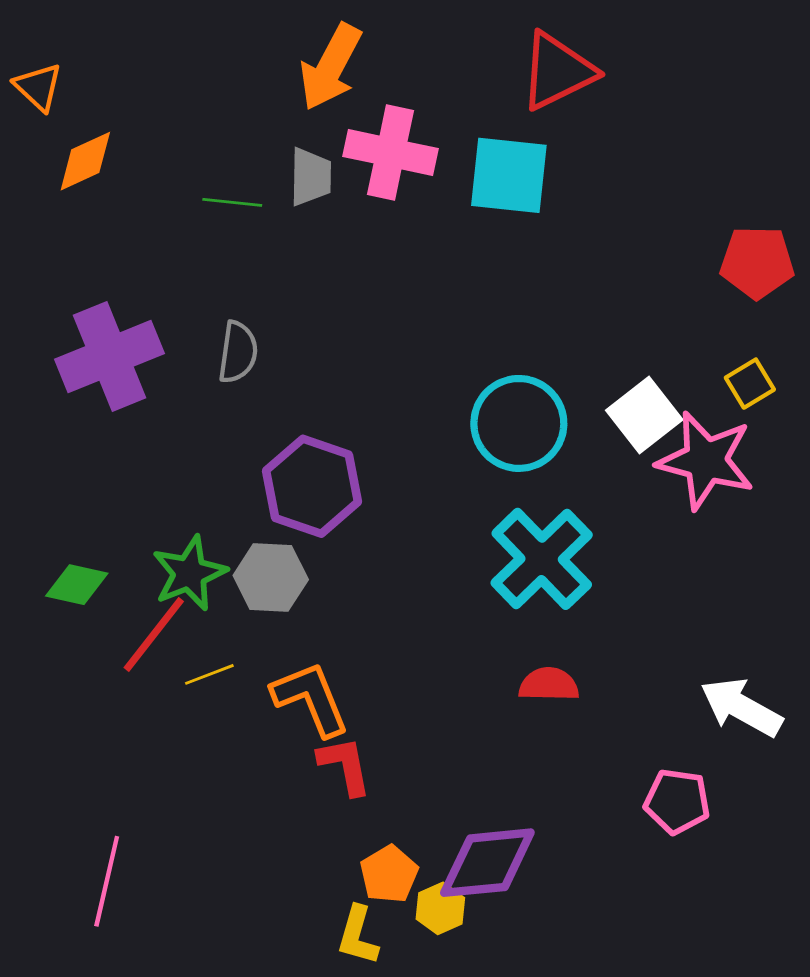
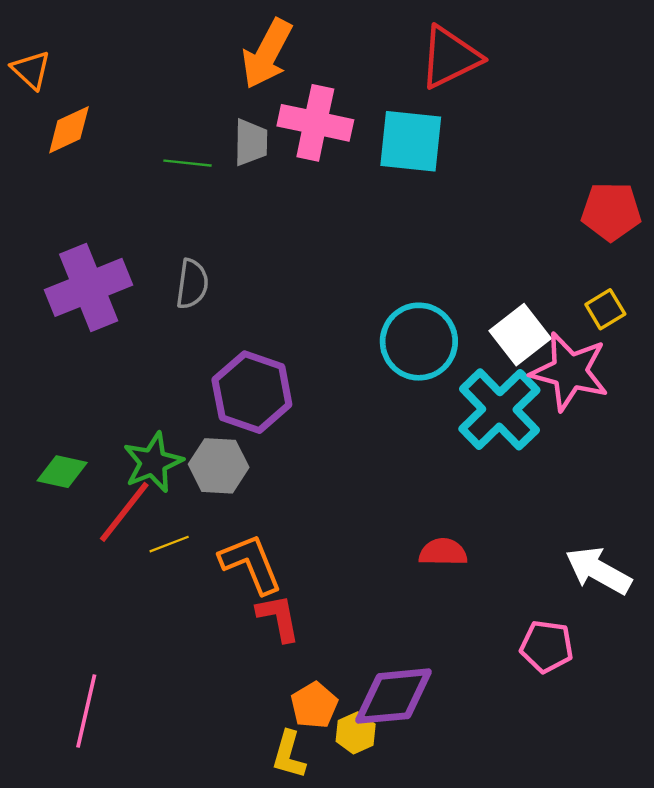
cyan cross: (542, 559) -> (499, 409), moved

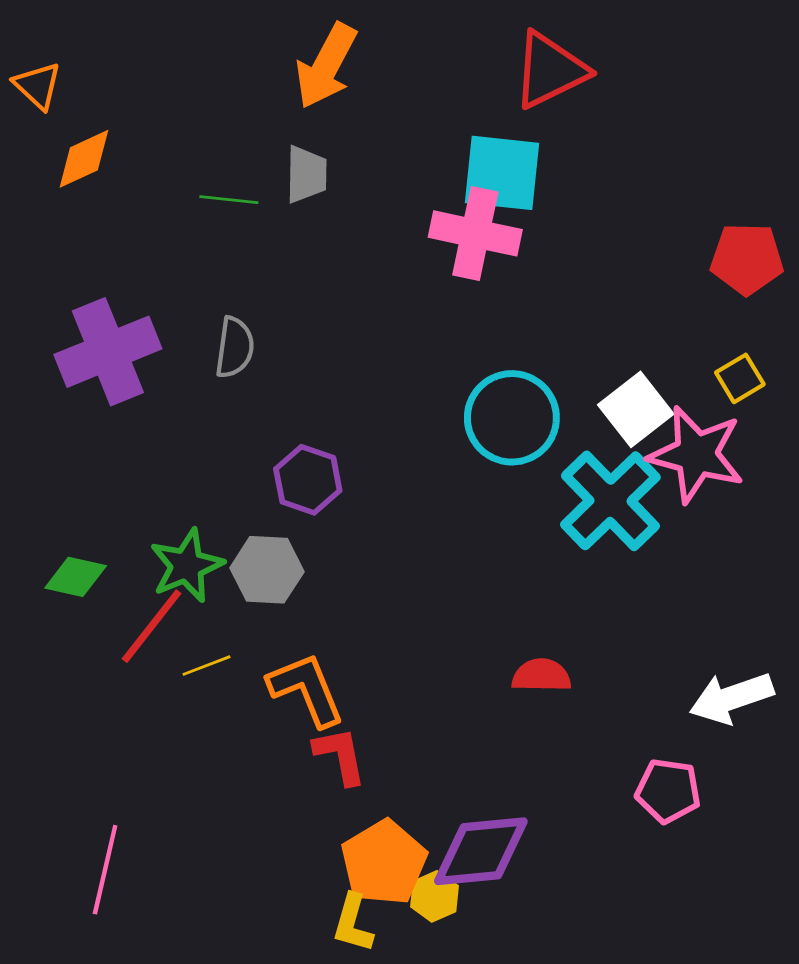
pink cross: (315, 123) -> (475, 233), moved
purple hexagon: (252, 392) -> (308, 480), size x0.7
white arrow: (598, 571) -> (731, 698), turned -48
orange pentagon: (314, 705) -> (384, 863), size x1.5

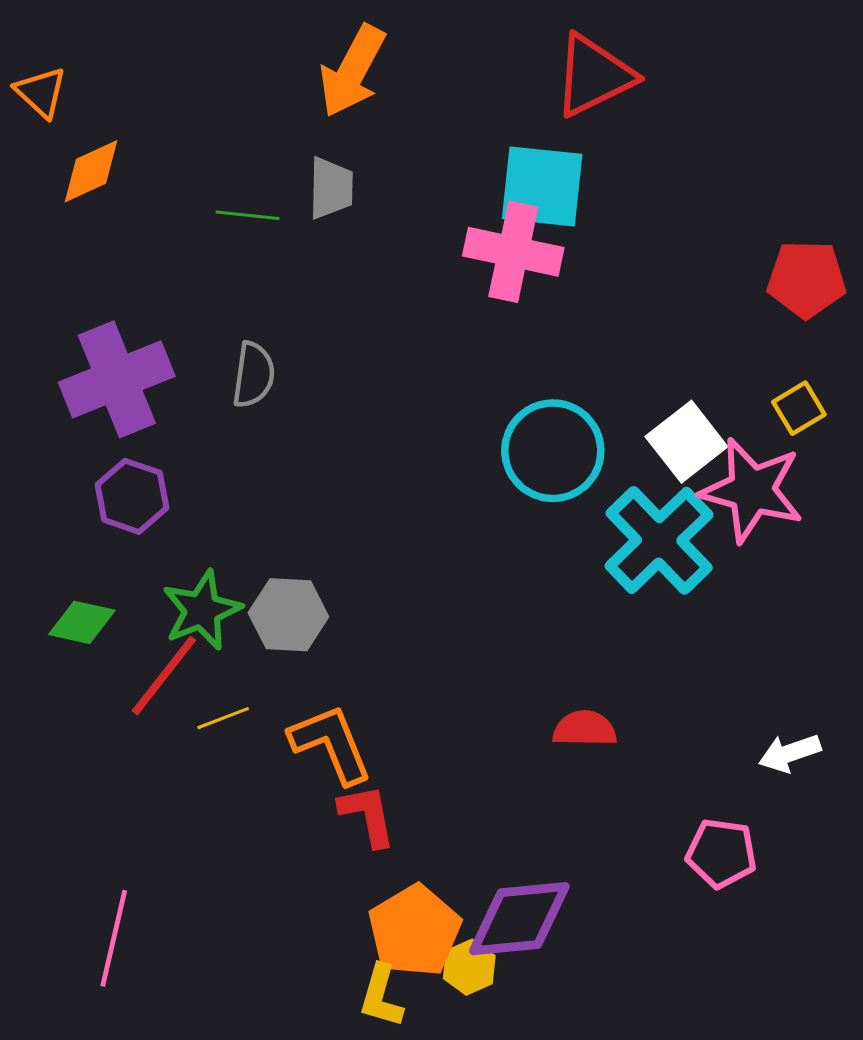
purple hexagon: (308, 480) -> (132, 496), moved
white arrow: (731, 698) -> (790, 753), size x0.7

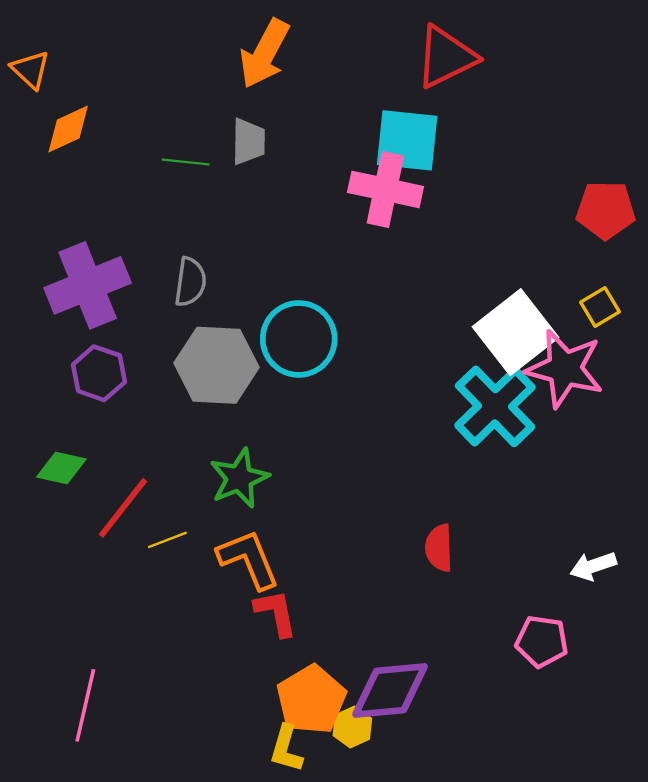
white square: (686, 442) -> (516, 332), size x1.4
cyan circle: (553, 451) -> (299, 339), moved
green star: (202, 610) -> (239, 478), moved
gray hexagon: (288, 615) -> (217, 365), moved, size x1.4
red semicircle: (585, 729) -> (439, 548), turned -93

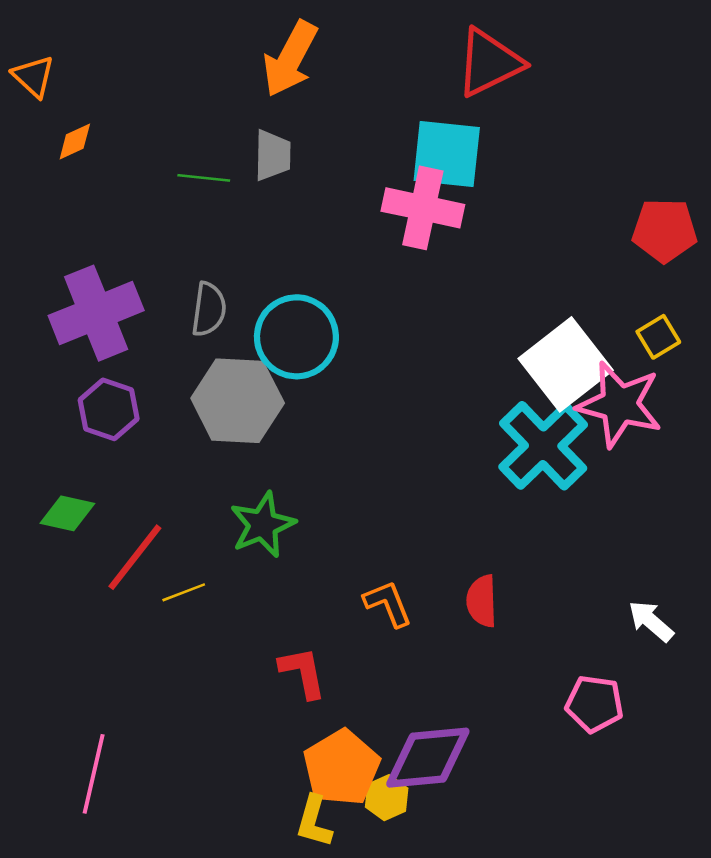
orange diamond: (68, 129) -> (75, 141), size x0.7
cyan circle: (299, 339) -> (296, 337), moved
orange L-shape: (248, 559) -> (388, 604), moved, size x0.7
white arrow: (593, 566) -> (651, 621), turned 60

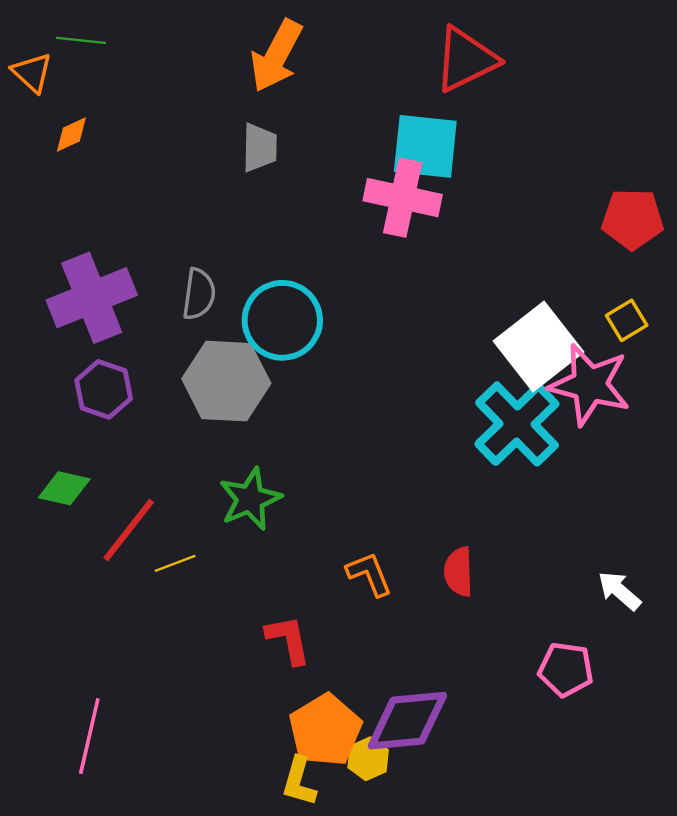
green line: (204, 178) -> (81, 40), moved

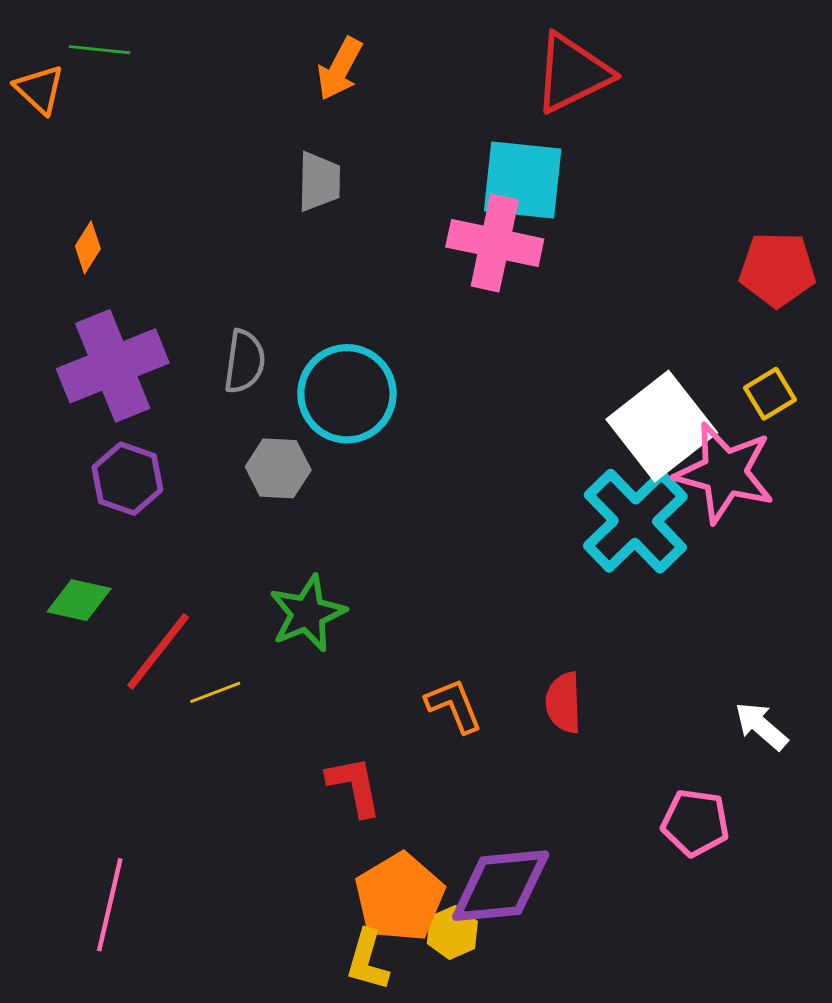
orange arrow: (276, 56) -> (340, 69), size x0.7
orange diamond: (71, 134) -> (88, 247), moved, turned -33
gray hexagon: (226, 381) -> (278, 468), size x0.6

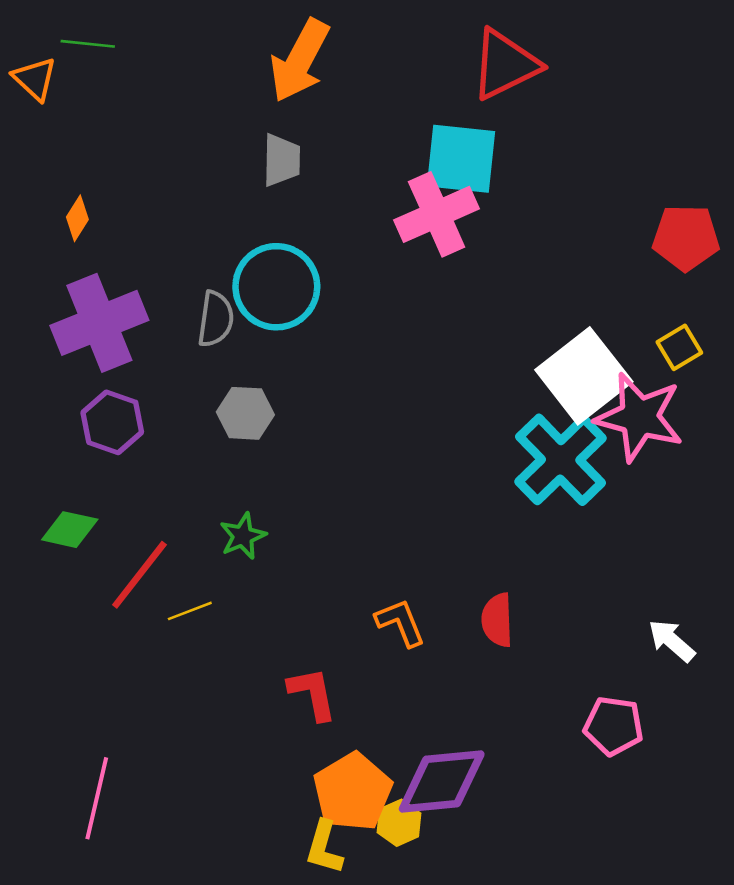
orange arrow: (340, 69) -> (300, 61), size x1.5
pink cross: (495, 243) -> (437, 214), turned -36
cyan circle: (347, 394) -> (276, 287), moved
green star: (307, 613) -> (243, 536), moved, size x0.7

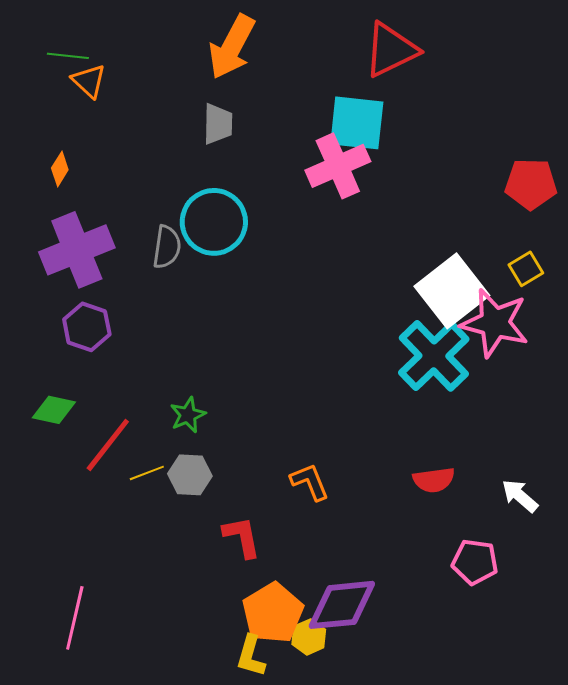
green line: (88, 44) -> (68, 56), moved
orange triangle: (35, 79) -> (89, 81), moved
gray hexagon: (245, 413) -> (190, 475), moved
red semicircle: (497, 620) -> (434, 480), moved, turned -96

